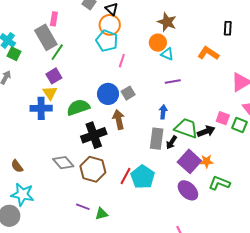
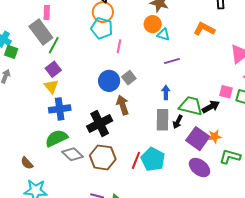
green semicircle: (78, 107) -> (56, 138), moved
blue cross: (41, 108) -> (60, 109), moved

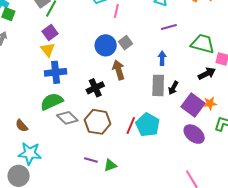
green trapezoid: (191, 106) -> (203, 44), moved
black cross: (100, 124) -> (95, 88), size x0.7

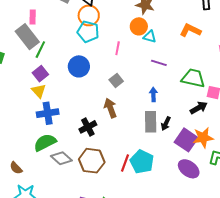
pink line: (116, 11) -> (118, 48), moved
purple line: (169, 27) -> (159, 63), turned 35
blue circle: (106, 45) -> (79, 66), moved
orange star: (210, 103) -> (203, 138), size x1.5

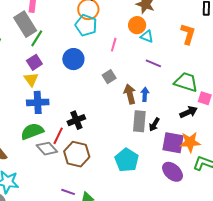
orange L-shape: (190, 30) -> (188, 34), turned 75
brown arrow: (110, 108) -> (130, 94), moved
purple square: (186, 140) -> (173, 143), turned -30
red line: (125, 163) -> (58, 136), moved

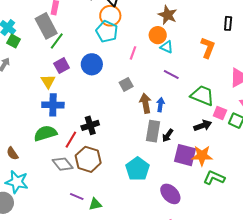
purple square: (34, 62) -> (62, 66), moved
gray diamond: (47, 149) -> (63, 164), moved
purple ellipse: (172, 172) -> (170, 194), moved

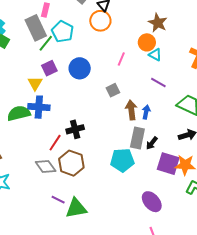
cyan pentagon: (107, 31) -> (63, 32), moved
green semicircle: (45, 133) -> (19, 113), moved
cyan pentagon: (138, 169) -> (122, 160), moved, turned 30
green triangle: (95, 204) -> (76, 208), size x1.6

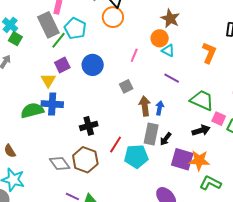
red line: (55, 143) -> (116, 145), moved

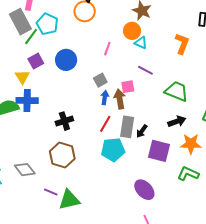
blue arrow: (160, 108) -> (105, 98), moved
pink square: (219, 119) -> (128, 87), moved, turned -32
red line: (116, 145) -> (105, 124), moved
orange star: (199, 160) -> (191, 144), moved
gray diamond: (60, 163) -> (25, 170), moved

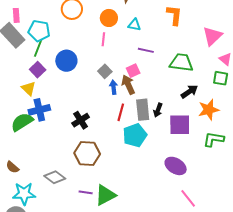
orange circle: (132, 31) -> (109, 18), moved
green line: (31, 37) -> (38, 48), moved

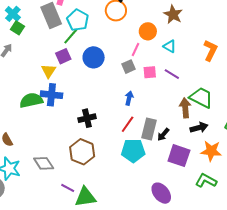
gray square: (105, 71) -> (128, 67), moved
pink square: (133, 71) -> (150, 72), moved
brown arrow: (128, 85) -> (185, 108), moved

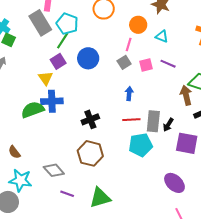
red line: (128, 124) -> (131, 120), turned 60
purple line: (68, 188) -> (67, 194), moved

